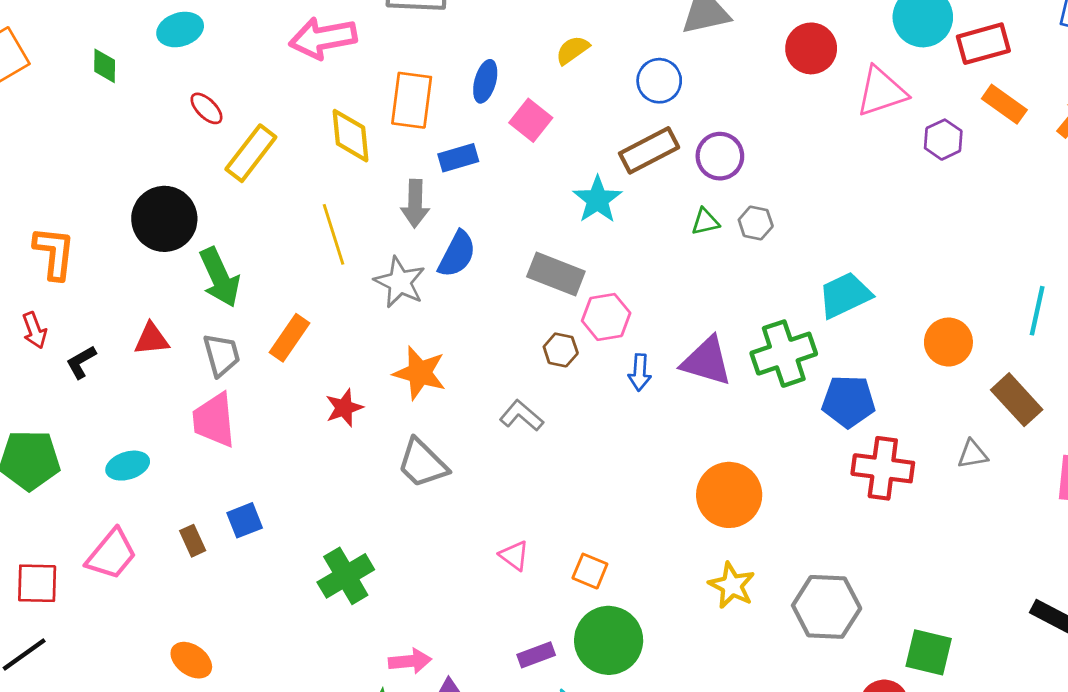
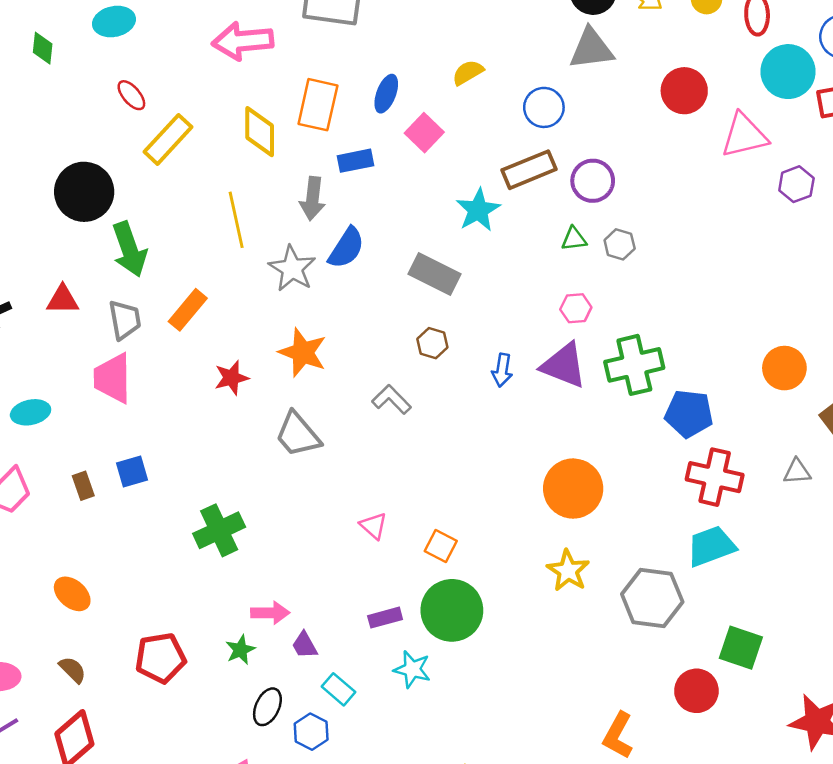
cyan trapezoid: (845, 295) -> (711, 546), moved
pink hexagon: (606, 317) -> (576, 308), moved, size x0.7

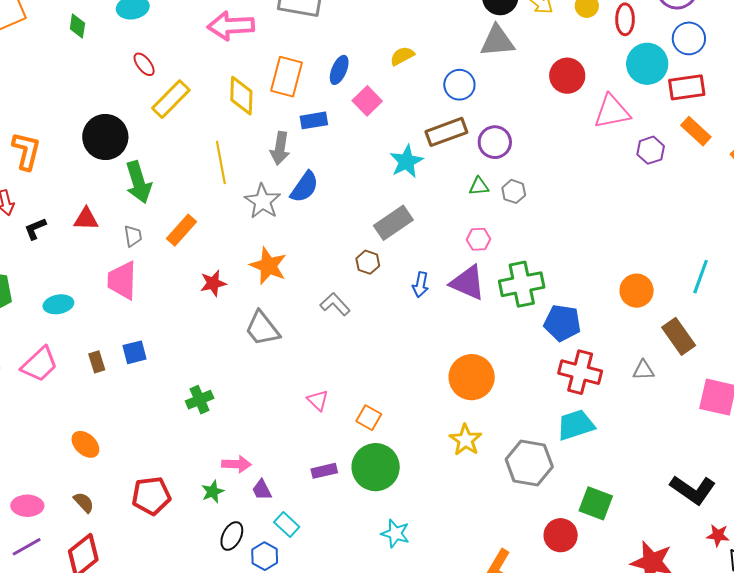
gray rectangle: (434, 274) -> (393, 223), moved, turned -63
gray trapezoid: (125, 320) -> (133, 236), size x0.7
green cross: (219, 530) -> (200, 400), size x0.7
cyan star: (412, 669) -> (395, 534), moved

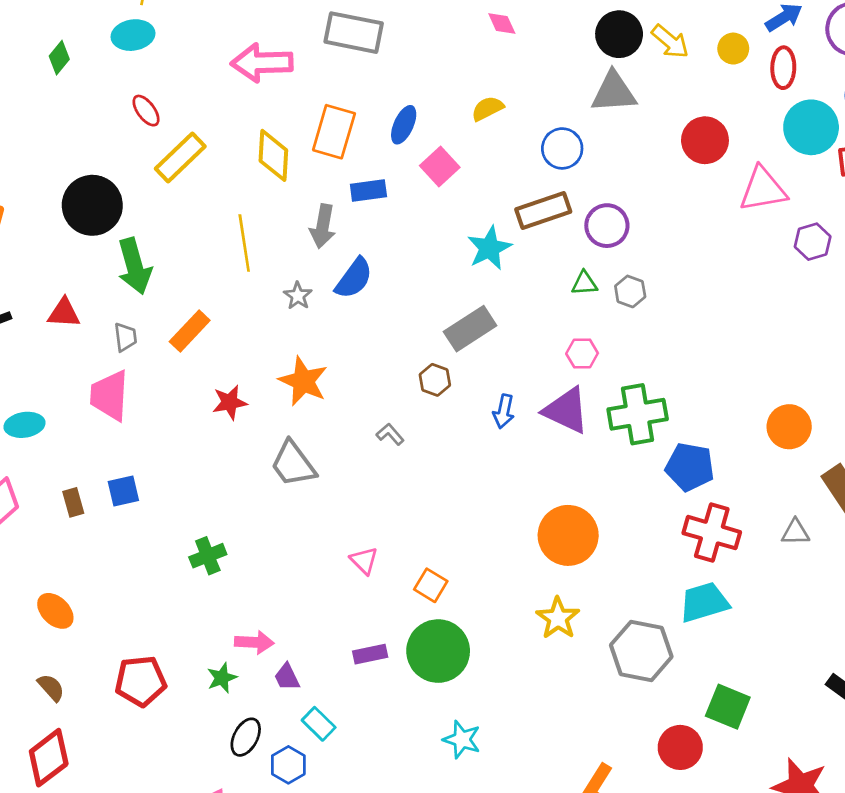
green diamond: (77, 26) -> (59, 58), turned 30
gray star: (263, 201) -> (298, 296), size x0.6
gray L-shape: (335, 304) -> (390, 434), size x0.7

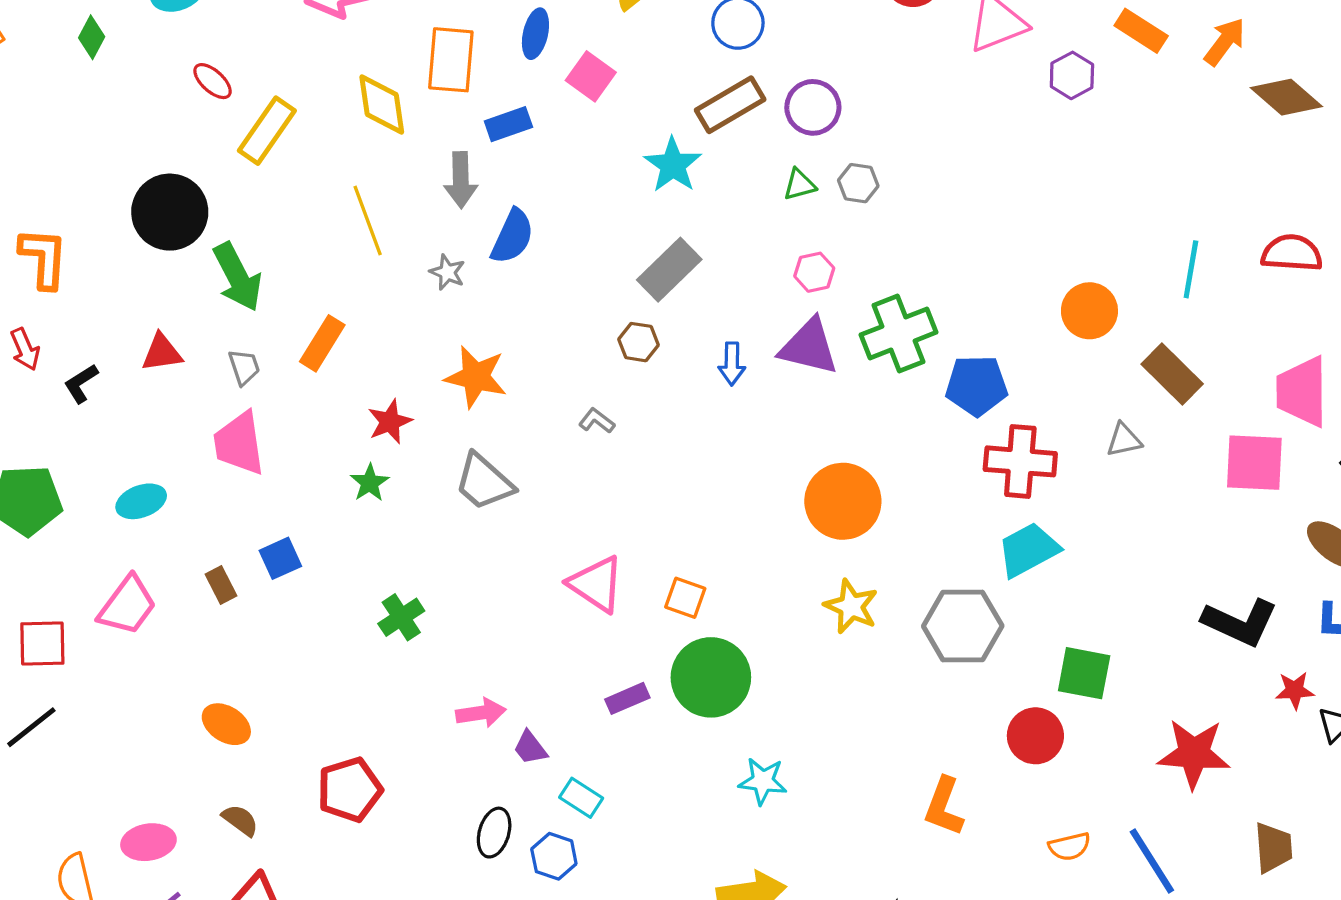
pink triangle: (364, 561) -> (596, 584), size x1.6
green star: (222, 678) -> (370, 483), moved

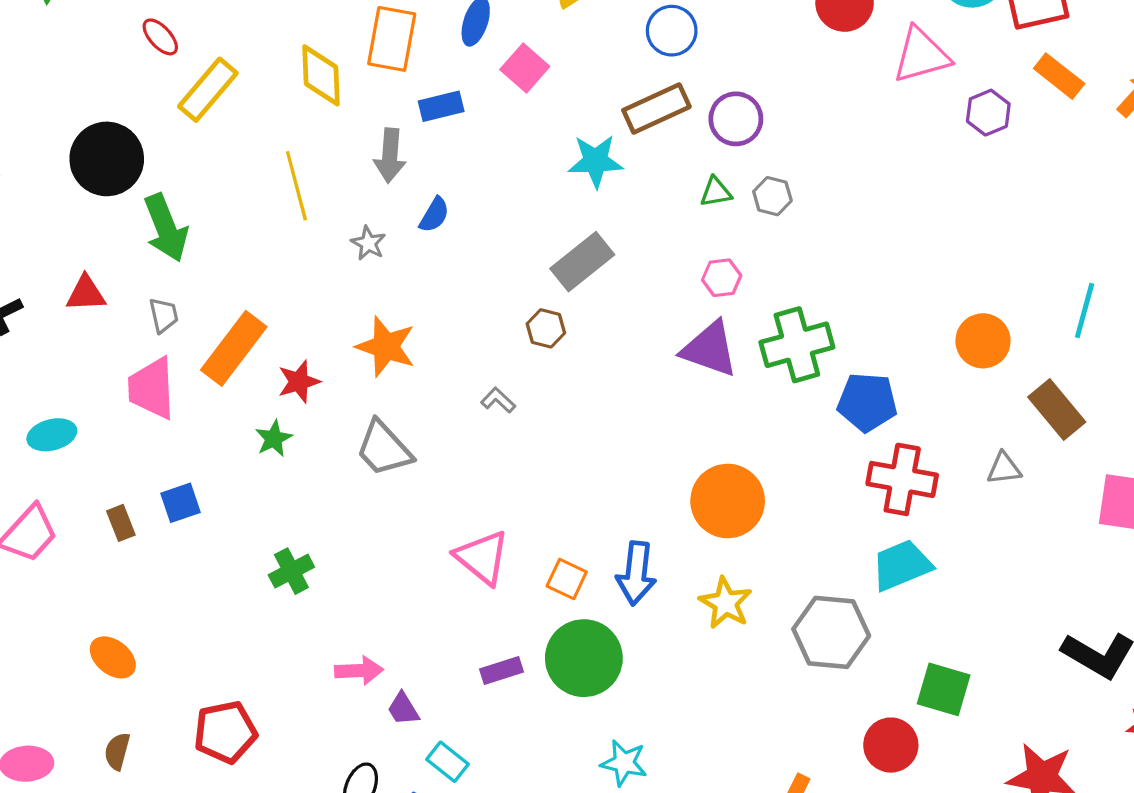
cyan star: (673, 165) -> (596, 161), turned 30
blue semicircle: (512, 236) -> (434, 215), size x0.7
orange rectangle: (322, 343) -> (234, 348), moved, size x1.4
blue arrow: (732, 364) -> (636, 573), moved, size x1.5
brown semicircle: (240, 820) -> (117, 751), turned -117

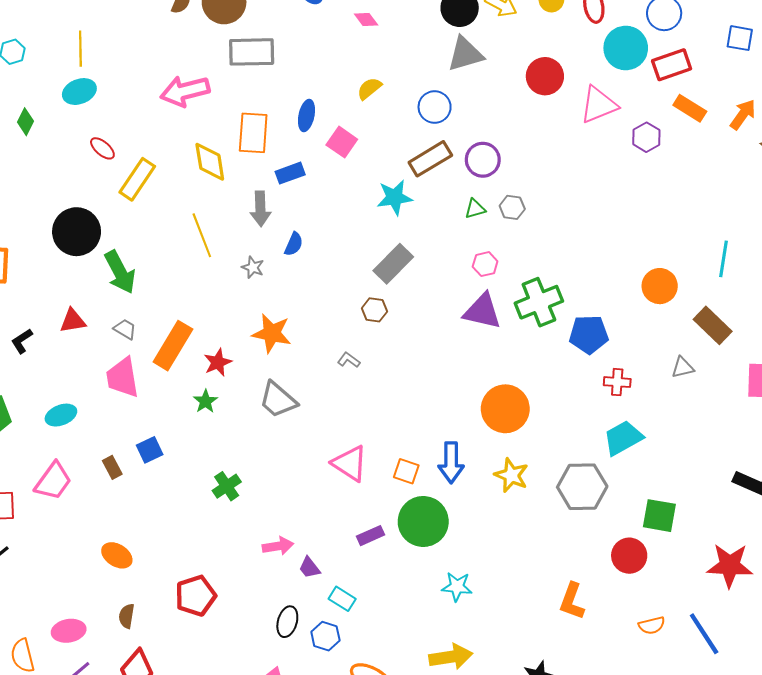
gray trapezoid: (164, 315) -> (125, 329), turned -40
red cross: (902, 479) -> (617, 382), size x0.6

